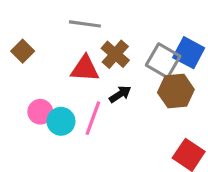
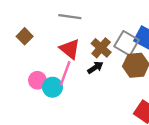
brown cross: (115, 54) -> (101, 48), moved
red triangle: (85, 69) -> (70, 49), turned 35
pink line: (93, 118) -> (65, 73), moved

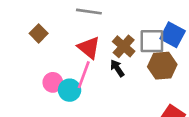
gray square: (127, 43) -> (152, 41), turned -30
black arrow: (95, 68) -> (117, 68), turned -91

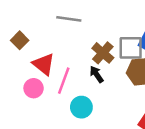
red triangle: (89, 48) -> (44, 64), moved
cyan circle: (70, 90) -> (81, 107), moved

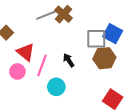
gray line: (69, 19) -> (46, 15), turned -30
brown cross: (103, 53) -> (64, 14), moved

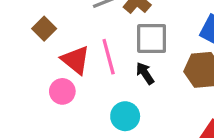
gray square: (96, 39) -> (152, 39), moved
pink line: (42, 65) -> (109, 57), moved, turned -35

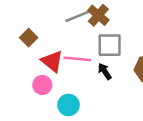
pink line: (109, 57) -> (77, 59), turned -70
cyan circle: (125, 116) -> (68, 105), moved

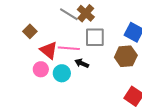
gray line: (77, 16) -> (69, 14), turned 54
black arrow: (105, 71) -> (82, 63), moved, turned -32
cyan circle: (68, 105) -> (62, 73), moved

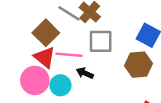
brown square: (30, 31) -> (46, 33), moved, size x1.5
pink circle: (41, 69) -> (35, 80), size x1.5

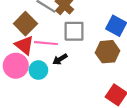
black arrow: (85, 73) -> (60, 59), turned -56

